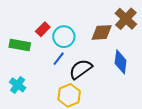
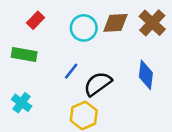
red rectangle: (43, 29) -> (36, 20), moved
brown diamond: (102, 32) -> (115, 23), moved
cyan circle: (64, 37) -> (84, 28), moved

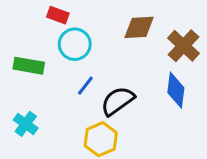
red rectangle: (36, 20) -> (58, 15), moved, turned 66
brown cross: (152, 23) -> (183, 46), moved
cyan circle: (84, 28) -> (75, 44), moved

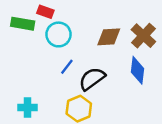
brown diamond: (139, 27) -> (109, 37), moved
green rectangle: (29, 66) -> (23, 24), moved
cyan cross: (26, 124) -> (27, 107), moved, turned -36

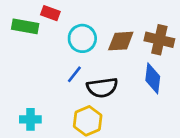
cyan circle: (59, 34) -> (82, 38), moved
brown cross: (143, 36) -> (159, 40), turned -30
black semicircle: (92, 79) -> (102, 88), turned -152

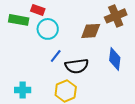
cyan circle: (82, 38) -> (48, 29), moved
brown cross: (159, 40) -> (116, 16), moved, turned -35

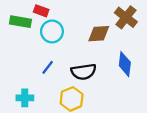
brown cross: (116, 16) -> (126, 17), turned -30
blue line: (56, 56) -> (48, 67), moved

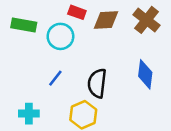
red rectangle: (41, 11) -> (77, 12), moved
brown diamond: (99, 34) -> (106, 20), moved
black semicircle: (84, 72) -> (97, 83), turned 105

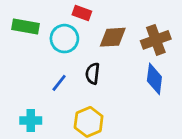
brown diamond: (106, 20) -> (113, 37), moved
brown cross: (146, 20) -> (156, 40), moved, turned 32
black semicircle: (97, 83) -> (93, 74), moved, size x0.7

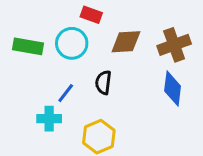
green rectangle: (25, 26) -> (28, 46), moved
cyan cross: (31, 121) -> (49, 119), moved

